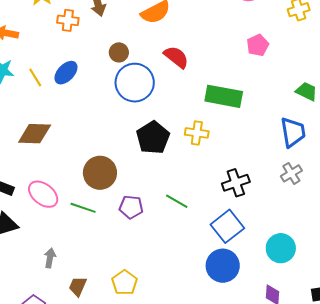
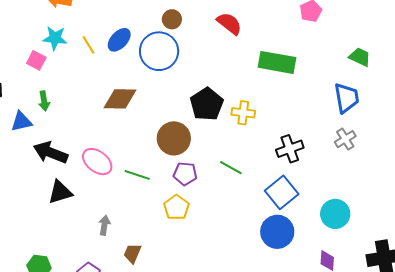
blue circle: (135, 83) -> (159, 51), moved
yellow cross: (197, 133) -> (243, 113), moved
brown diamond: (35, 134) -> (120, 99), moved
brown circle: (100, 173) -> (174, 138), moved
yellow pentagon: (125, 283) -> (176, 207), moved

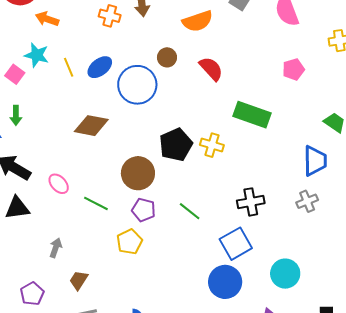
brown circle: (172, 19) -> (167, 57), moved
yellow cross: (243, 113) -> (212, 145), moved
pink ellipse: (97, 162) -> (59, 184), size x0.7

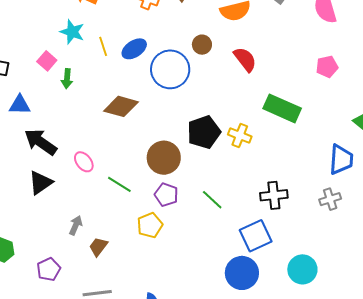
pink square: (15, 74) -> (47, 61), moved
green arrow: (16, 115) -> (67, 79), moved
black triangle: (17, 208) -> (41, 183), turned -32
brown trapezoid: (79, 280) -> (98, 247), moved

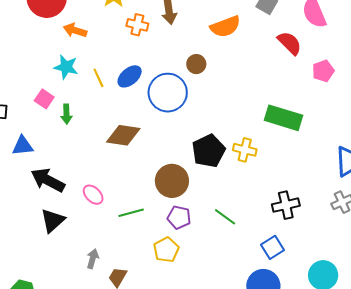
red semicircle: (245, 59) -> (290, 43), moved
green line: (119, 184) -> (131, 213), turned -40
blue square: (256, 236) -> (272, 247), size x0.7

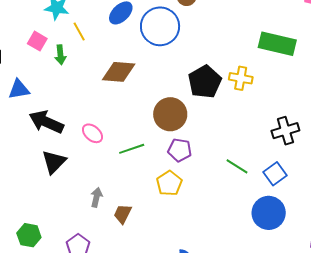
yellow line: (98, 78) -> (79, 31), moved
green line: (225, 217) -> (237, 166), moved

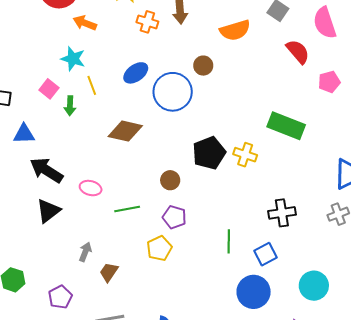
brown circle: (170, 114) -> (170, 180), size x0.6
pink ellipse: (92, 133) -> (91, 188), turned -35
green line: (237, 166) -> (229, 241), turned 50

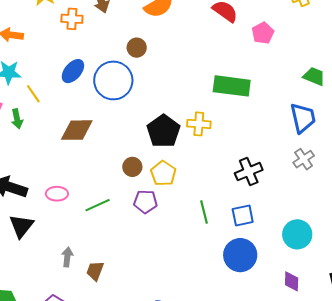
yellow pentagon: (159, 248) -> (163, 173), moved
blue square: (265, 254) -> (243, 216), turned 30

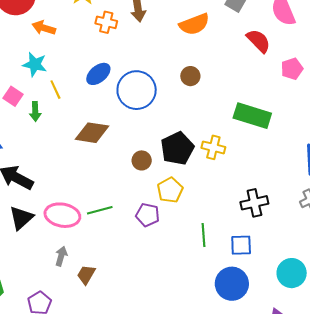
brown circle: (137, 48) -> (190, 76), moved
brown circle: (132, 167) -> (142, 160), moved
pink ellipse: (57, 194) -> (62, 215), moved, size x1.6

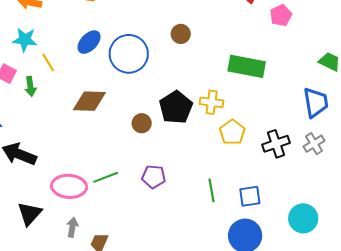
yellow pentagon: (170, 190) -> (232, 132), moved
black cross: (254, 203) -> (276, 144), moved
black triangle: (21, 218) -> (30, 214), moved

